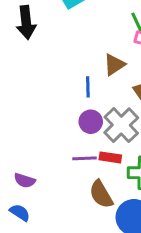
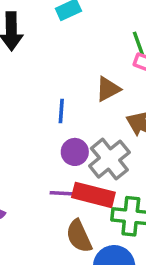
blue line: (88, 87) -> (61, 111), moved
red rectangle: (110, 157) -> (93, 195), size x1.6

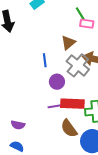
gray cross: (109, 159) -> (78, 65), moved

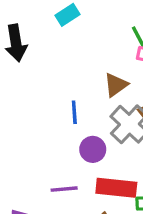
purple line: (56, 106) -> (64, 189), moved

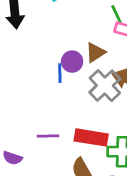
purple circle: (93, 149) -> (72, 62), moved

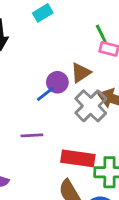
blue line: (60, 73) -> (45, 94), turned 54
purple line: (48, 136) -> (32, 135), moved

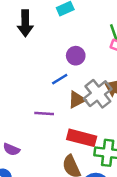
brown triangle: (81, 73) -> (77, 100), moved
purple circle: (57, 82) -> (76, 56), moved

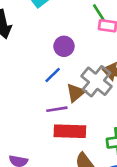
purple line: (44, 114) -> (57, 109), moved
red rectangle: (82, 138) -> (70, 131), moved

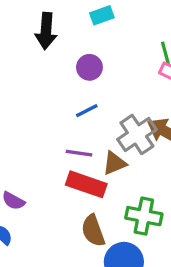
purple circle: (64, 46) -> (89, 67), moved
brown triangle: (76, 93) -> (114, 163), moved

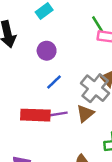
red rectangle: (86, 184) -> (35, 115), moved

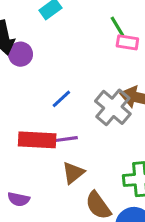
purple circle: (47, 51) -> (20, 54), moved
brown triangle: (85, 113) -> (73, 173), moved

